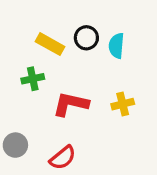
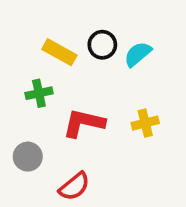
cyan semicircle: (116, 46) -> (138, 54), turned 45
gray circle: (15, 145) -> (28, 157), moved

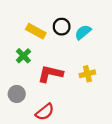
green cross: (39, 93) -> (23, 56), turned -32

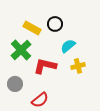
cyan semicircle: (83, 32) -> (68, 46), moved
green cross: (23, 56) -> (21, 50), size x1.5

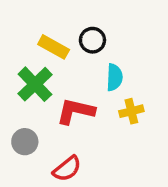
cyan semicircle: (68, 46) -> (114, 77), turned 133

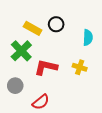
cyan semicircle: (114, 77) -> (88, 38), moved
yellow cross: (131, 111) -> (80, 67), turned 32

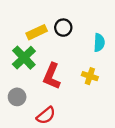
yellow rectangle: (33, 28) -> (37, 32), turned -54
red L-shape: (46, 67) -> (52, 76), turned -80

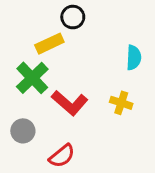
black circle: (63, 28) -> (73, 17), moved
red L-shape: (52, 76) -> (70, 103), turned -72

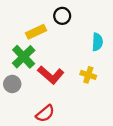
black circle: (73, 17) -> (62, 16), moved
gray circle: (23, 131) -> (12, 84), moved

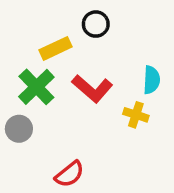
cyan semicircle: (97, 42) -> (152, 80), moved
red L-shape: (51, 75) -> (92, 89), moved

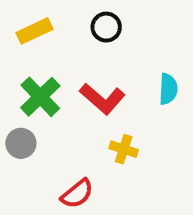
yellow rectangle: (56, 48) -> (34, 31), moved
yellow cross: (136, 115) -> (124, 149), moved

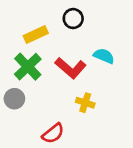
yellow rectangle: (34, 31) -> (36, 35), moved
cyan semicircle: (168, 89) -> (104, 56), moved, turned -70

